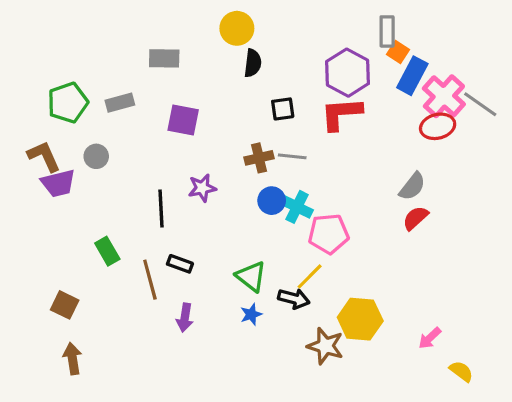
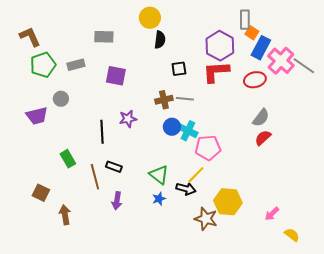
red ellipse: (438, 126) -> (255, 80), moved
brown L-shape: (44, 156) -> (30, 37), moved
brown arrow: (73, 359) -> (65, 215), moved

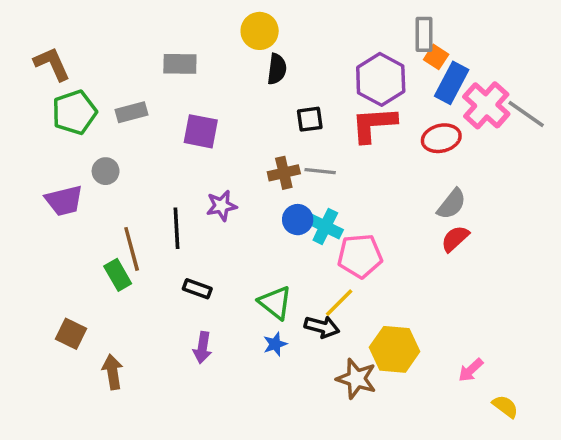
brown line: (95, 177) -> (132, 249), moved

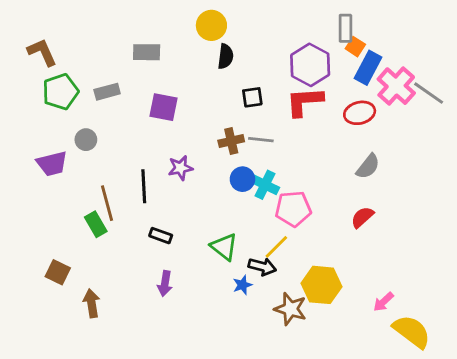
red semicircle: (455, 239) -> (362, 217), moved
blue star: (275, 344) -> (242, 285), moved
yellow semicircle: (505, 406) -> (412, 331), size x1.8

